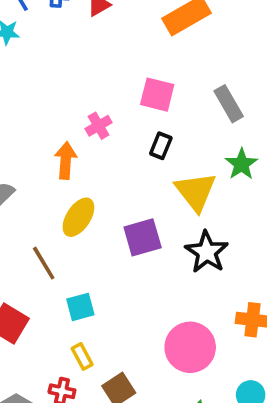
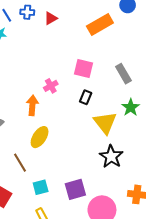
purple square: (143, 237) -> (75, 189), moved

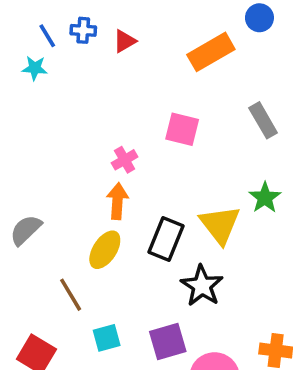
gray rectangle: (123, 74) -> (263, 120), moved
black rectangle: (86, 97) -> (166, 239), moved, size x1.6
orange arrow: (32, 105) -> (117, 201), moved
black star: (111, 157) -> (202, 286), moved

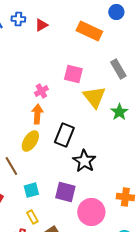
orange rectangle: (211, 52) -> (89, 31), turned 55
yellow triangle: (220, 225) -> (94, 97), moved
purple square: (168, 341) -> (65, 192), turned 30

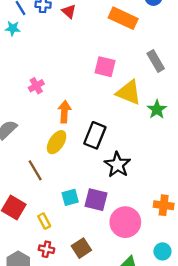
red triangle: (41, 25) -> (69, 11), turned -48
pink cross: (41, 91) -> (36, 86), moved
yellow triangle: (94, 97) -> (129, 93), turned -30
cyan square: (31, 190) -> (70, 197), moved
yellow rectangle: (32, 217) -> (44, 221), moved

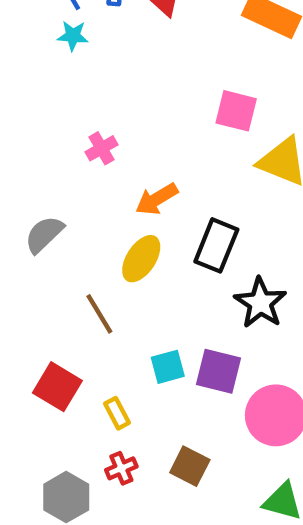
cyan star: (13, 28) -> (73, 36), moved
orange arrow: (64, 112) -> (157, 199), turned -125
brown square: (81, 248) -> (190, 466), turned -30
red cross: (46, 249) -> (121, 468), turned -35

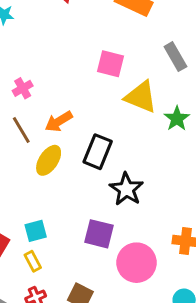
brown line: (99, 314) -> (21, 130), moved
cyan square: (168, 367) -> (36, 231), moved

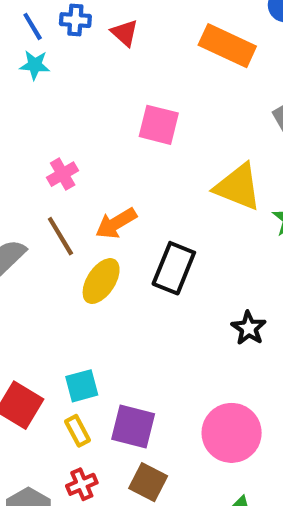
pink square: (111, 64) -> (159, 125), moved
black star: (126, 189) -> (249, 328), moved, size x0.7
purple square: (99, 234) -> (133, 426), moved

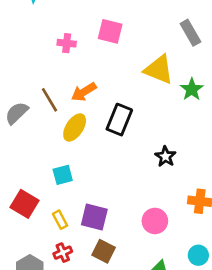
pink cross: (63, 174) -> (67, 43), moved, turned 36
cyan square: (82, 386) -> (63, 175), moved
pink circle: (232, 433) -> (155, 221), size x0.7

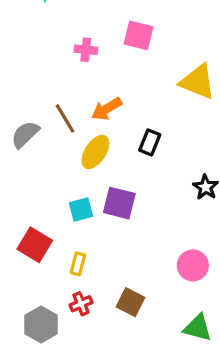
black rectangle: (119, 120) -> (150, 142), size x0.7
purple square: (94, 217) -> (119, 203), moved
yellow rectangle: (60, 220) -> (78, 264), turned 42

